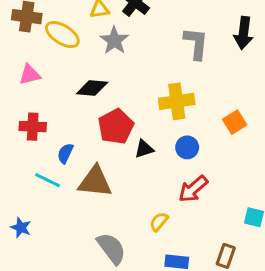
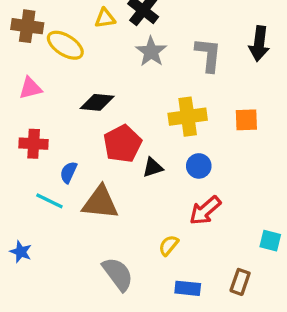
gray star: (114, 40) -> (151, 52), moved
orange square: (235, 122) -> (246, 120), moved, turned 30

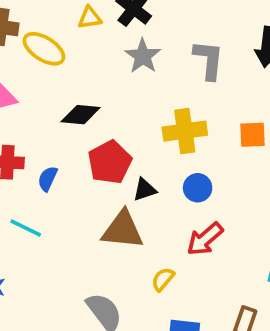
blue semicircle: (68, 172) -> (48, 179), moved
brown triangle: (100, 202) -> (123, 230), moved

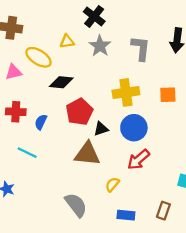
yellow triangle: (90, 18) -> (67, 41), moved
yellow ellipse: (44, 49) -> (39, 57), moved
blue circle: (198, 188) -> (134, 128), size x1.5

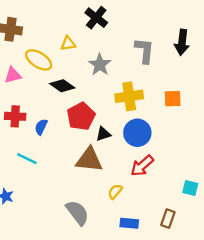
gray star: (100, 46) -> (100, 65), moved
black diamond: (61, 82) -> (62, 86), turned 30

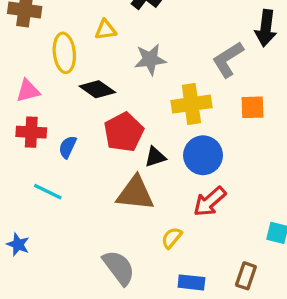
gray L-shape: (144, 51) -> (228, 59), moved, turned -128
yellow ellipse: (39, 60) -> (64, 53), turned 52
gray star: (100, 65) -> (150, 59), turned 30
pink triangle: (13, 75) -> (28, 91), moved

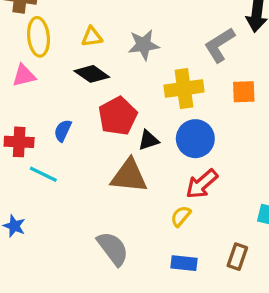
yellow triangle: (106, 30) -> (92, 37), moved
yellow ellipse: (64, 53) -> (38, 37), moved
red cross: (31, 132) -> (19, 142), moved
yellow semicircle: (172, 238) -> (181, 216), moved

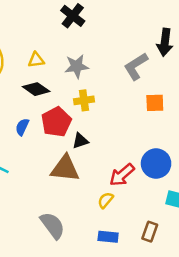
yellow cross: (184, 89) -> (84, 100), moved, size x0.7
blue semicircle: (63, 131) -> (22, 127), moved
blue circle: (195, 139) -> (156, 164), moved

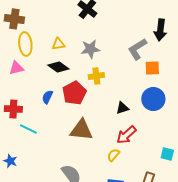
orange square: (155, 103) -> (152, 68), moved
black triangle: (80, 141) -> (122, 108), moved
blue circle: (156, 164) -> (153, 99), moved

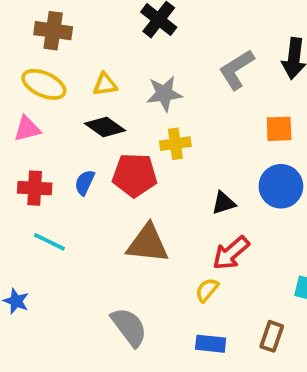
brown cross: (14, 19) -> (53, 31), moved
yellow ellipse: (25, 44) -> (44, 84), turned -60
gray L-shape: (137, 49) -> (236, 70), moved
red pentagon: (74, 93) -> (135, 175), turned 30
red cross: (13, 109) -> (35, 188), moved

